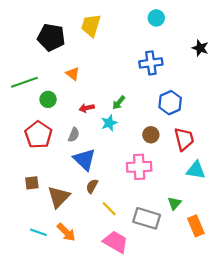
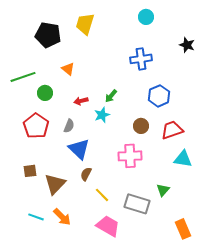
red trapezoid: (184, 139) -> (172, 130), turned -95
orange rectangle: (196, 226) -> (183, 229), moved

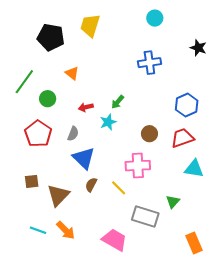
green line: (23, 77) -> (24, 82), turned -35
blue hexagon: (159, 96) -> (187, 105), moved
yellow line: (102, 195) -> (119, 188), moved

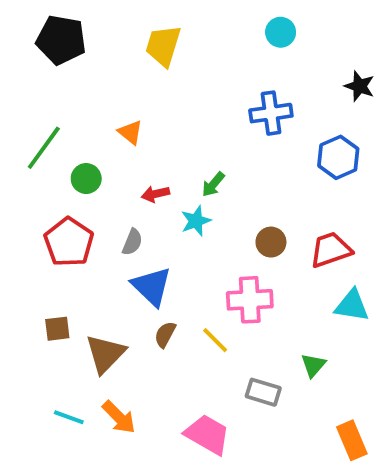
black pentagon: (51, 37) -> (61, 40), moved
blue hexagon: (187, 105) -> (338, 157), moved
gray rectangle: (145, 216) -> (263, 392), size x0.7

